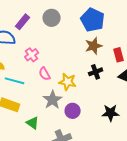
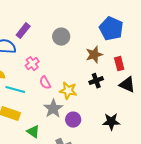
gray circle: (52, 18) -> (61, 37), moved
blue pentagon: (93, 20) -> (111, 29), moved

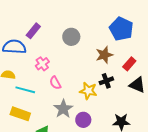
red rectangle: (119, 64) -> (129, 64), turned 56
yellow star: (68, 91) -> (88, 91), moved

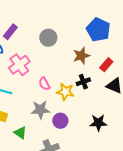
pink cross: (42, 64) -> (19, 65), size x1.5
pink semicircle: (55, 83) -> (44, 84), moved
gray star: (63, 109) -> (40, 110), turned 30

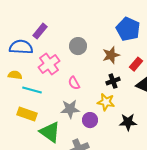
gray circle: (48, 38) -> (78, 46), moved
yellow star: (65, 92) -> (106, 102), moved
green triangle: (20, 133) -> (50, 132), size x1.6

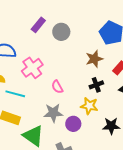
purple rectangle: (40, 31) -> (38, 25), moved
gray circle: (78, 46) -> (61, 32), moved

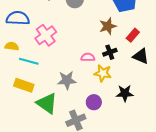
pink semicircle: (57, 87) -> (88, 57), moved, turned 120
purple circle: (73, 124) -> (94, 102), moved

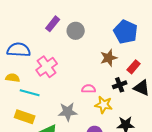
black cross: (110, 52) -> (120, 85), moved

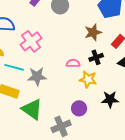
black cross: (120, 85) -> (96, 57), moved
gray star: (68, 112) -> (37, 76), moved

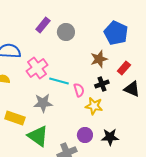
pink semicircle: (73, 63) -> (79, 90), turned 72
cyan line: (14, 67) -> (59, 81), moved
black star: (110, 99) -> (110, 137), moved

